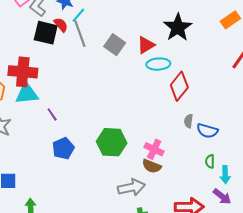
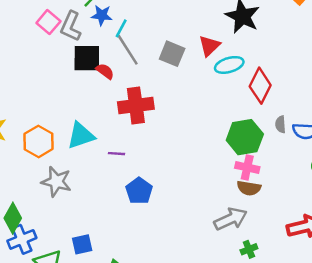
red semicircle: (61, 25) -> (105, 71), moved
red cross: (23, 72) -> (136, 105), moved
purple line: (52, 114) -> (116, 154), turned -40
green hexagon: (112, 142) -> (245, 137), moved

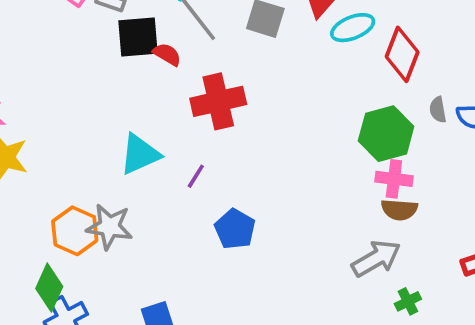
orange hexagon: (38, 141) -> (75, 231), moved
purple line: (116, 154) -> (196, 176), turned -56

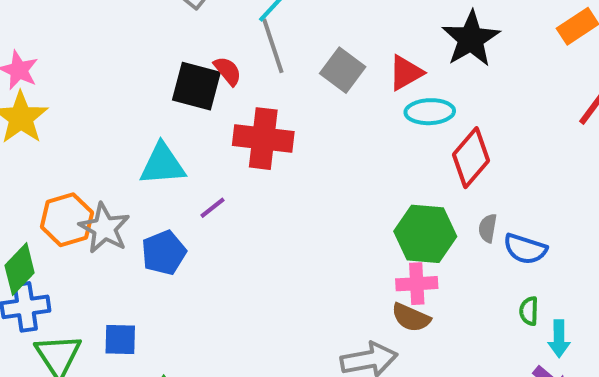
black square: (138, 37) -> (196, 86), moved
pink cross: (394, 179) -> (417, 284), turned -30
blue pentagon: (235, 229) -> (164, 253), moved

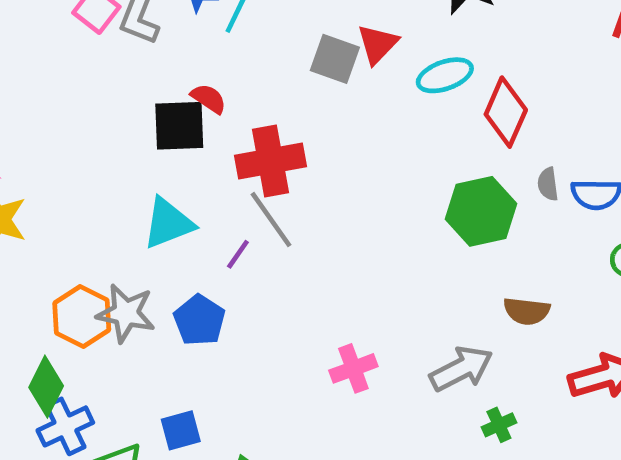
gray line: (273, 46) -> (271, 220), moved
red triangle: (406, 73) -> (378, 44), moved
pink cross: (417, 284) -> (353, 368), moved
brown semicircle: (411, 318) -> (527, 311), moved

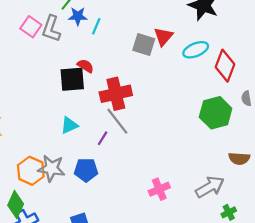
cyan triangle: (168, 223) -> (69, 125), size x0.7
blue pentagon: (199, 320) -> (86, 170), turned -30

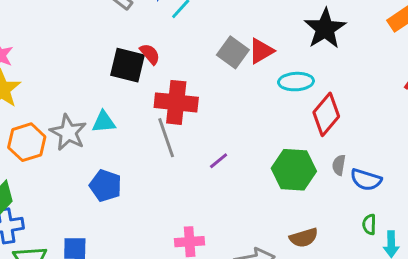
purple line: (103, 138) -> (219, 161), moved
brown semicircle: (239, 158) -> (304, 238), turned -40
gray star: (51, 168) -> (68, 133), moved
orange hexagon: (31, 171) -> (27, 142), moved

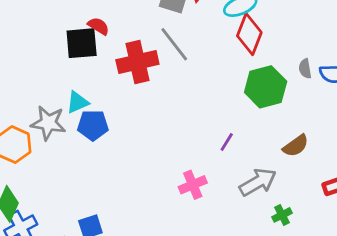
red diamond: (326, 114) -> (249, 34), moved
gray line: (166, 138) -> (174, 44), moved
purple line: (219, 161) -> (227, 142), moved
blue pentagon: (105, 186) -> (93, 125), moved

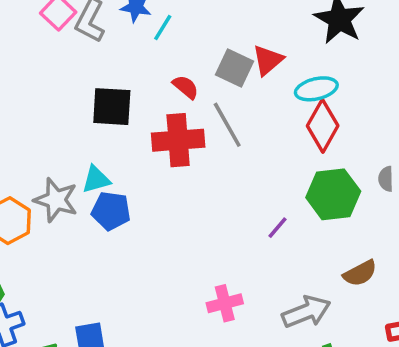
red semicircle: (98, 26) -> (186, 87), moved
purple line: (227, 142) -> (278, 228), moved

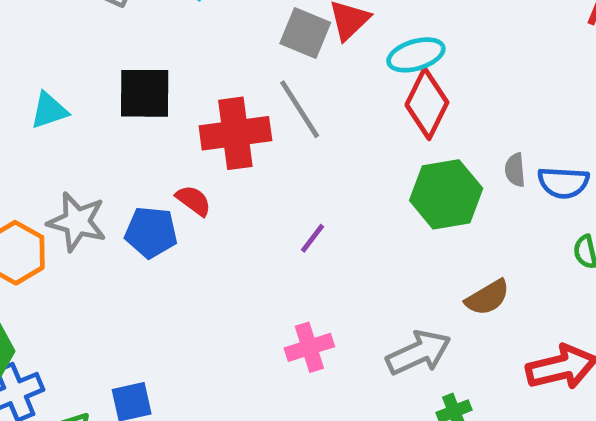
red semicircle: (186, 87) -> (193, 201), moved
cyan triangle: (96, 179) -> (49, 110), moved
purple line: (278, 228) -> (312, 238), moved

